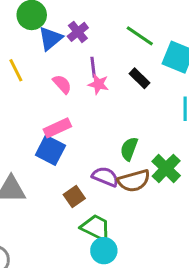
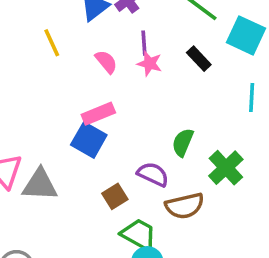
brown semicircle: (134, 181) -> (185, 206), moved

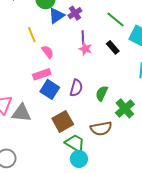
pink semicircle: (106, 62) -> (48, 52), moved
pink rectangle: (98, 114) -> (42, 74), moved
purple semicircle: (153, 174) -> (76, 88), moved, turned 78
brown square: (115, 196) -> (63, 121), size x1.5

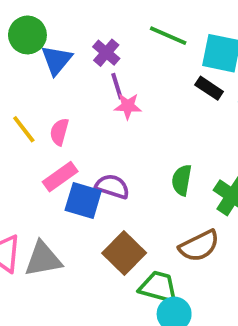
purple cross: (75, 13) -> (106, 53), moved
yellow line: (32, 35) -> (24, 129), moved
black rectangle: (113, 47) -> (209, 88), moved
pink semicircle: (48, 52) -> (59, 132), turned -112
purple semicircle: (76, 88) -> (112, 186), moved, turned -72

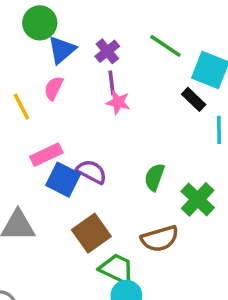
pink semicircle: (59, 132) -> (54, 88), moved

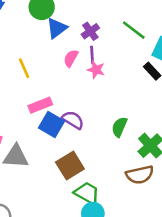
pink semicircle: (54, 88) -> (71, 58), moved
brown semicircle: (160, 239) -> (140, 175), moved

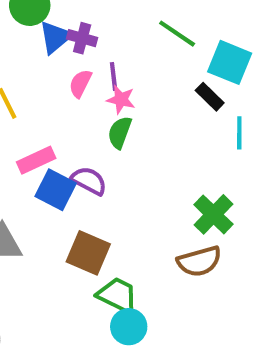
purple cross: (90, 31) -> (82, 38), moved, turned -36
green semicircle: (119, 127) -> (120, 132), moved
brown square: (70, 165) -> (88, 253), turned -32

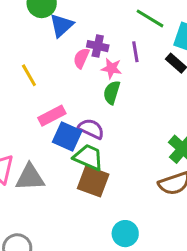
purple cross: (82, 38) -> (98, 46), moved
purple line: (114, 77) -> (135, 52), moved
green trapezoid: (118, 295) -> (88, 157), moved

